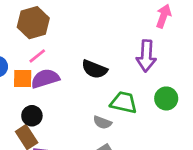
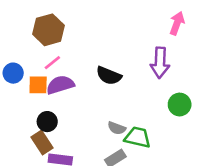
green trapezoid: (124, 102) -> (138, 137), moved

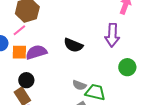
pink line: (52, 63) -> (19, 30), moved

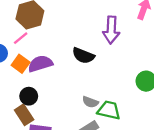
purple arrow: (112, 35) -> (111, 30), moved
orange square: (19, 52) -> (21, 64), turned 35

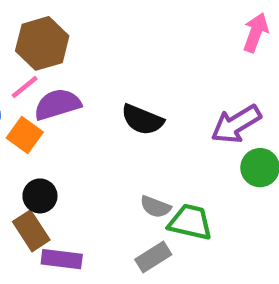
purple arrow: (111, 30) -> (236, 124), moved, turned 56
purple semicircle: (40, 64) -> (57, 104), moved

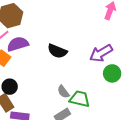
gray semicircle: (155, 207) -> (63, 92), turned 32

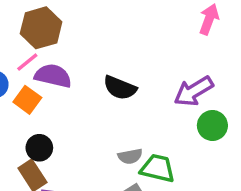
purple semicircle: (18, 44) -> (53, 76), turned 30
gray semicircle: (63, 92) -> (130, 156), turned -64

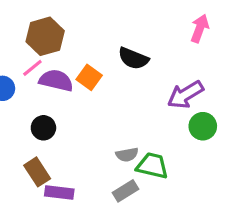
black semicircle: (120, 88) -> (133, 58), moved
orange square: (27, 100) -> (89, 77), moved
black circle: (39, 148) -> (43, 128), moved

